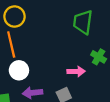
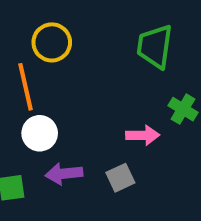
yellow circle: (15, 16) -> (52, 42), moved

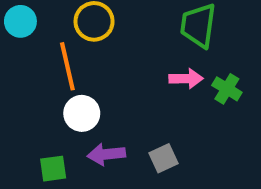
pink arrow: (143, 135) -> (186, 79), moved

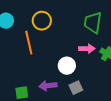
white circle: (82, 113) -> (67, 66), moved

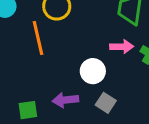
gray square: (76, 88) -> (106, 103), turned -32

